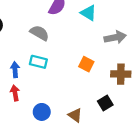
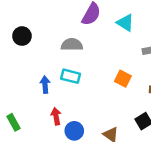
gray semicircle: (40, 33) -> (72, 45), turned -30
red arrow: (15, 93) -> (56, 116), moved

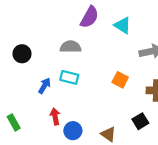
black circle: (22, 36) -> (22, 54), moved
blue arrow: (45, 85) -> (44, 86), turned 35

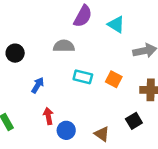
cyan rectangle: (69, 77) -> (83, 77), moved

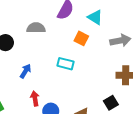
gray semicircle: (64, 46) -> (36, 28), moved
orange square: (114, 79) -> (81, 38), moved

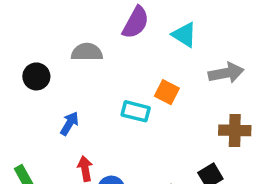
orange square: (81, 38) -> (167, 92), moved

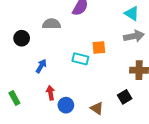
cyan triangle: (184, 35) -> (132, 14), moved
orange square: (167, 92) -> (99, 47), turned -32

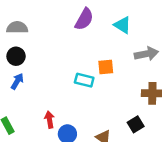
cyan triangle: (132, 14) -> (122, 25), moved
gray semicircle: (51, 24) -> (17, 28), moved
blue arrow: (41, 66) -> (17, 81), moved

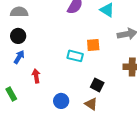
red arrow: (49, 120) -> (36, 76), moved
black square: (136, 124) -> (97, 85), moved, turned -32

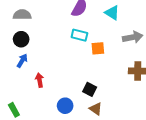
cyan rectangle: (75, 56) -> (79, 35), moved
black square: (97, 85) -> (90, 89), moved
green rectangle: (11, 94) -> (14, 110), moved

